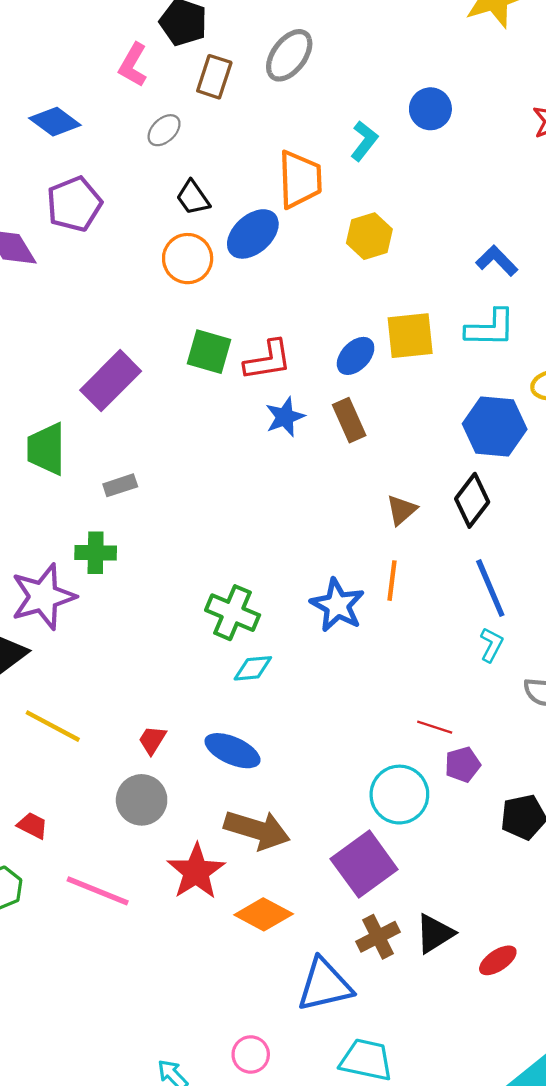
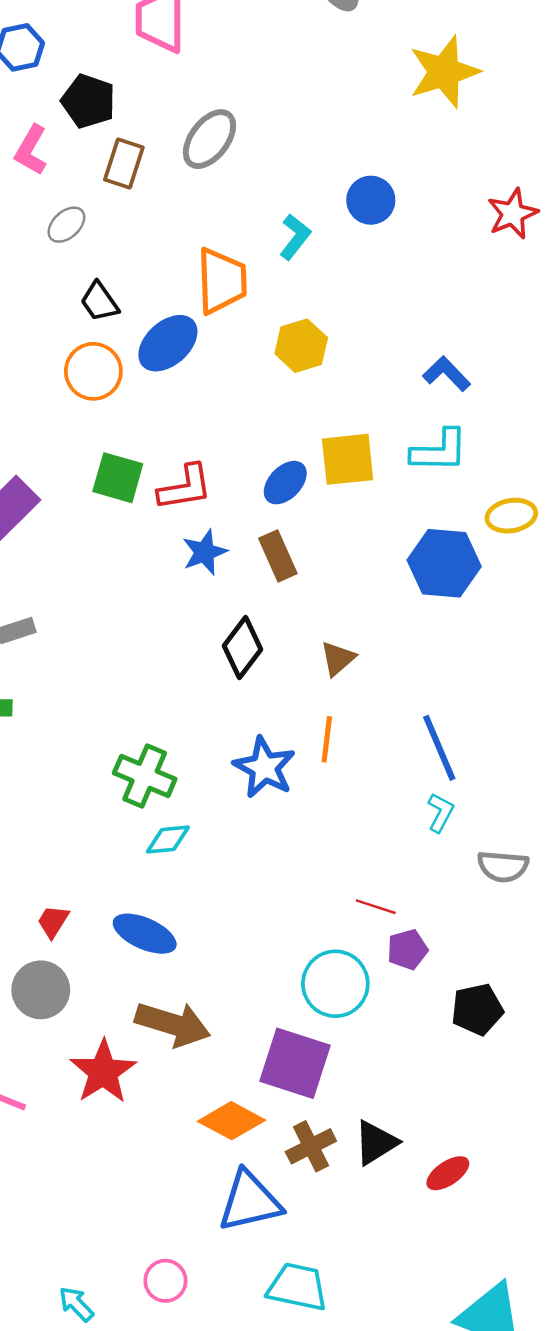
black diamond: (472, 500) -> (242, 648), moved
purple square: (364, 864) -> (295, 1063), turned -36
orange diamond: (264, 914) -> (231, 1121), moved

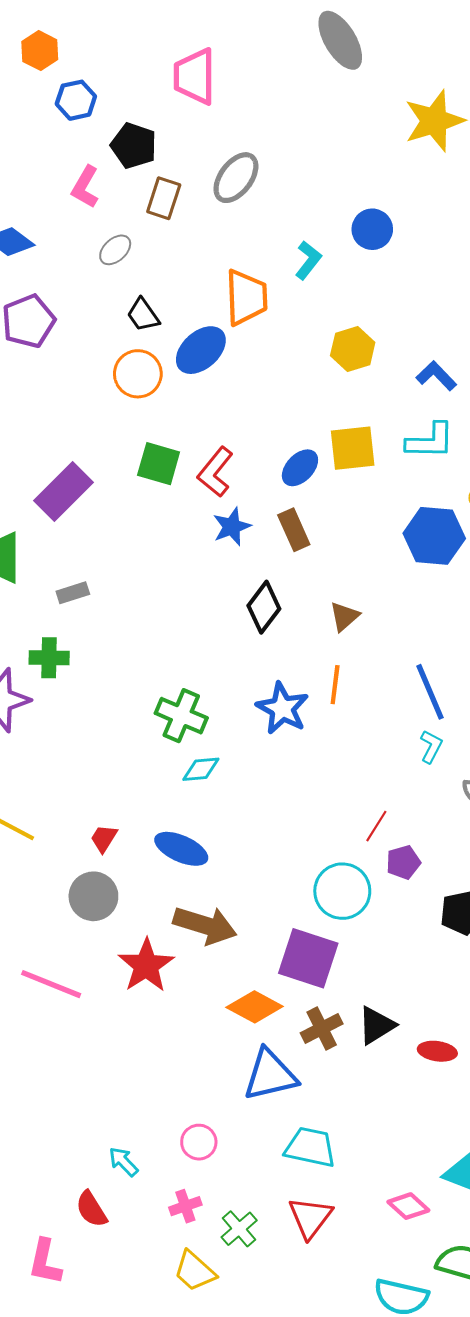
yellow hexagon: (301, 346) -> (353, 349), moved
red L-shape: (185, 487) -> (215, 472), turned 138
red line: (376, 907) -> (376, 826), turned -76
red ellipse: (448, 1173) -> (437, 1051), turned 42

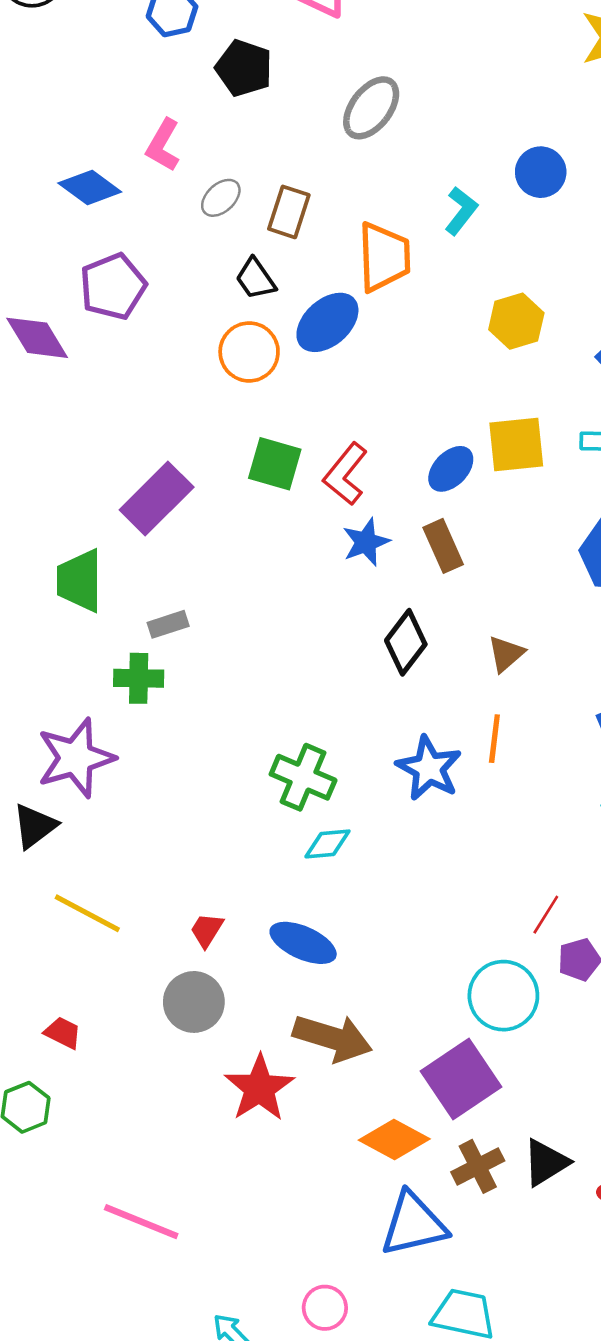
pink L-shape: (85, 187) -> (163, 145), moved
brown rectangle: (164, 198) -> (289, 212), moved
green cross: (49, 658) -> (139, 678), moved
purple square: (308, 958) -> (461, 1079), turned 38
pink line: (51, 984) -> (141, 1222), moved

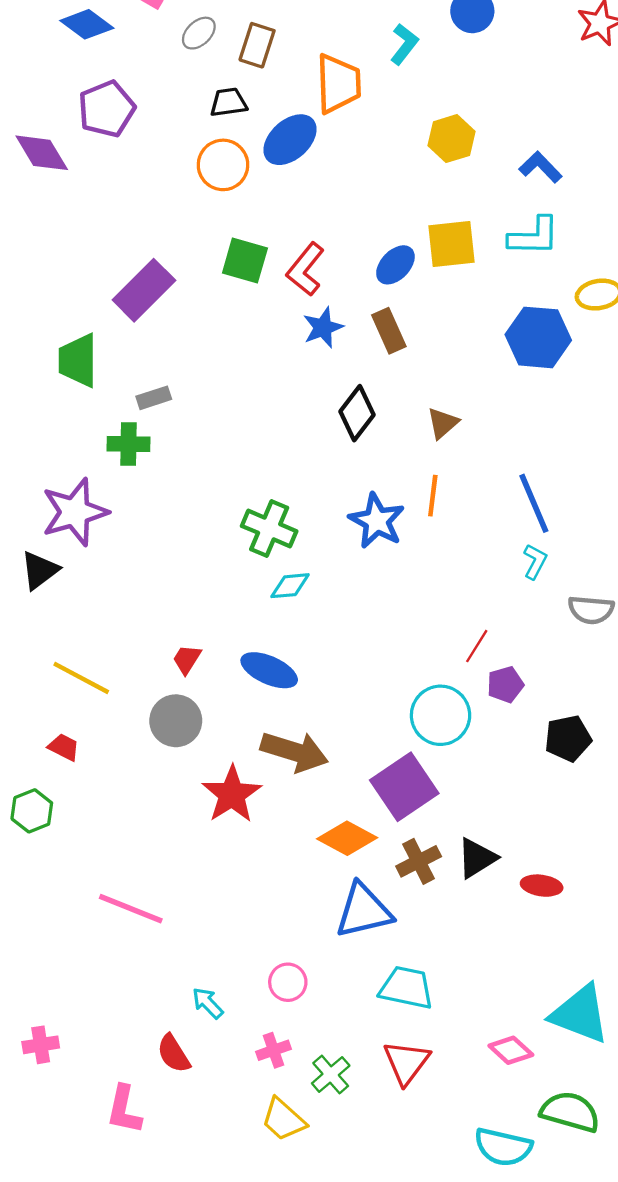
black trapezoid: (256, 279) -> (228, 102), turned 117
yellow line: (87, 913) -> (81, 678), moved

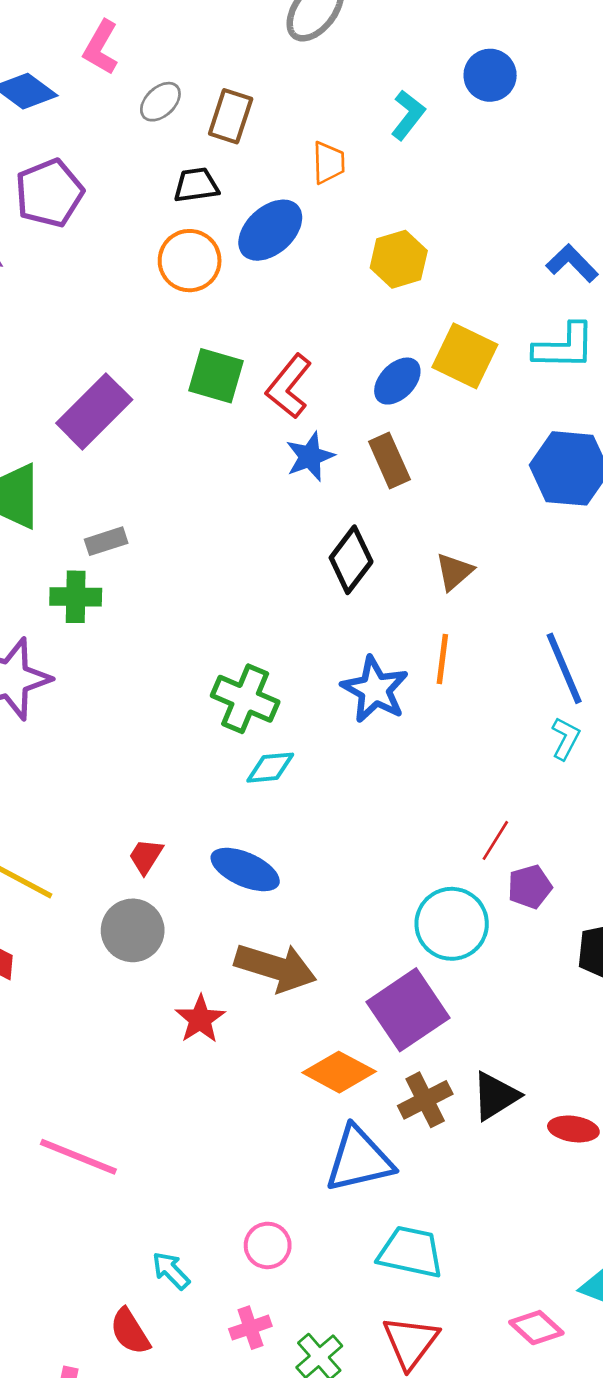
orange trapezoid: (338, 84) -> (329, 163), size x0.6
yellow hexagon: (451, 139) -> (399, 259), moved
yellow square: (451, 244) -> (465, 356), turned 32
red star: (232, 794) -> (200, 1019), size x0.7

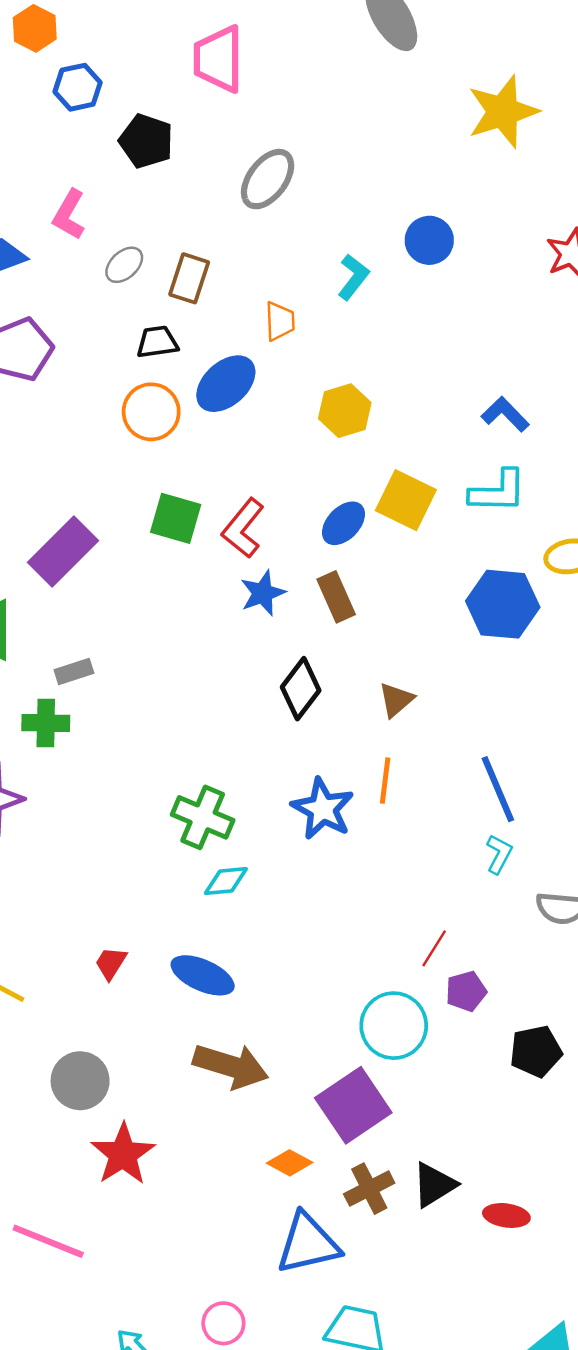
gray circle: (133, 930) -> (80, 1081), moved
red star: (200, 1019) -> (123, 1154), moved, size x1.4
orange diamond: (339, 1072) -> (290, 1163), size x0.7

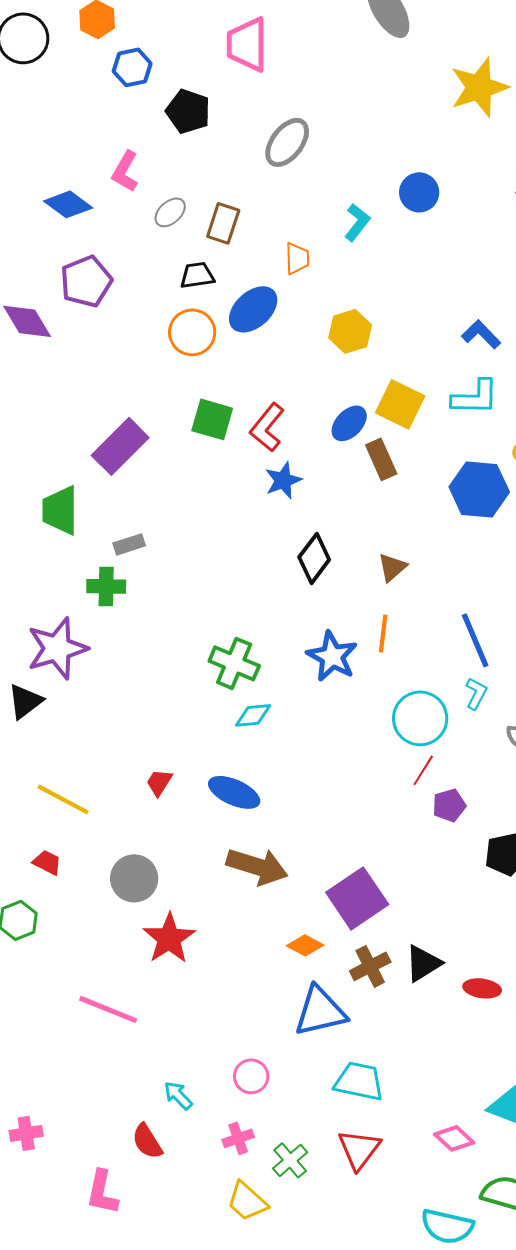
brown rectangle: (336, 597) -> (381, 459), moved
cyan circle: (394, 1026) -> (420, 718), moved

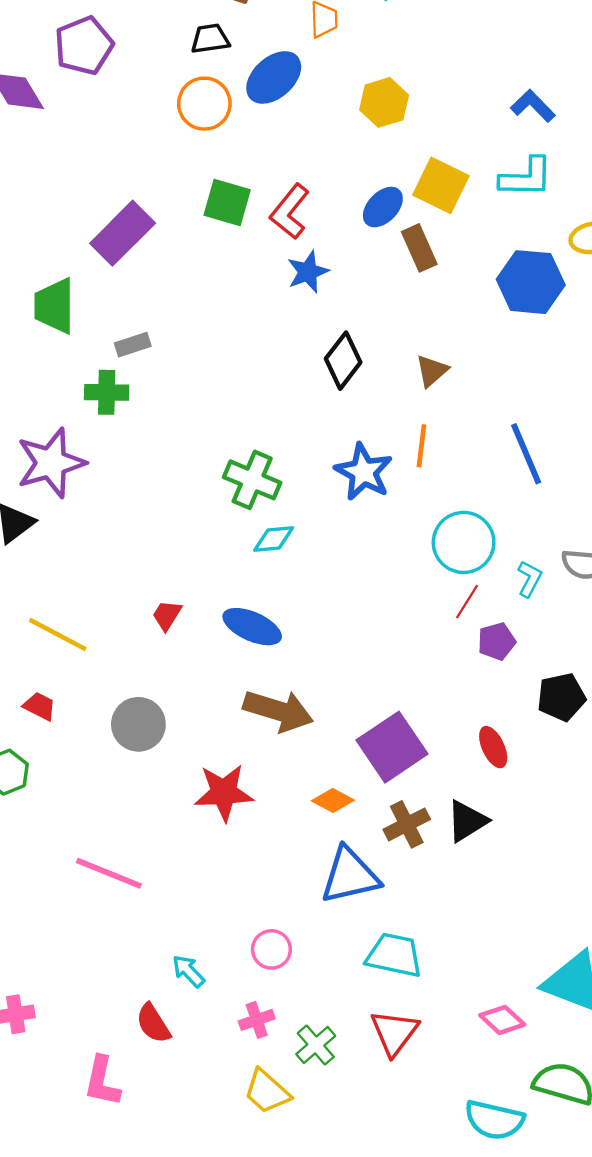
cyan L-shape: (476, 693) -> (530, 579), moved
red star: (169, 938) -> (224, 793), moved, turned 30
red ellipse: (482, 988) -> (493, 747), moved, turned 57

